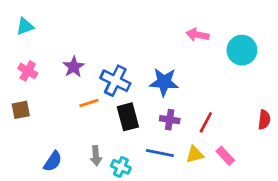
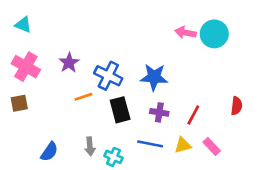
cyan triangle: (25, 26) -> (23, 25), turned 42
cyan circle: (242, 50) -> (214, 34), moved
pink cross: (28, 71) -> (26, 67), size x1.5
red semicircle: (264, 120) -> (236, 106), moved

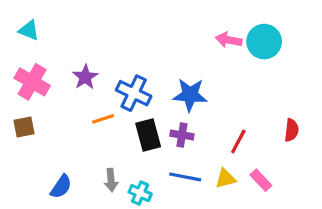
purple cross: (159, 112) -> (182, 135), moved

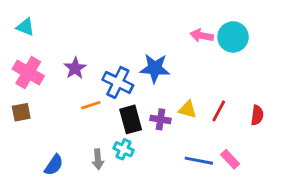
blue star: (190, 95) -> (155, 68), moved
red line: (238, 141) -> (219, 111), moved
blue line: (185, 177) -> (199, 161), moved
yellow triangle: (225, 179) -> (187, 109), moved, turned 30
cyan cross: (140, 193) -> (124, 149), moved

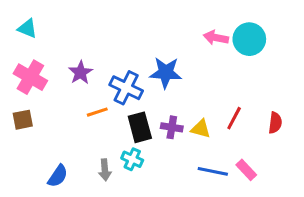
yellow triangle: (187, 109) -> (201, 129), moved

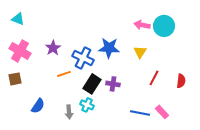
black rectangle: (140, 127) -> (92, 84), turned 48
yellow triangle: (201, 129) -> (140, 52), moved, turned 48
blue semicircle: (58, 176) -> (38, 106), moved

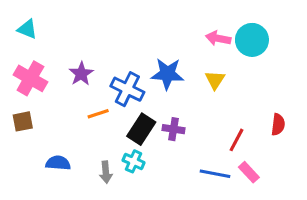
red line: (154, 78) -> (237, 140), moved
blue semicircle: (38, 106) -> (58, 163), turned -119

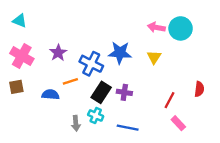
blue semicircle: (58, 163) -> (50, 95), moved
blue line: (215, 174) -> (128, 128), moved

